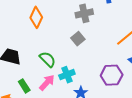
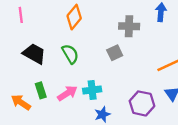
green semicircle: (48, 59) -> (70, 54), moved

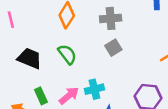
gray cross: (129, 26) -> (111, 18), moved

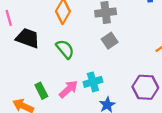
black trapezoid: (30, 58) -> (28, 38), moved

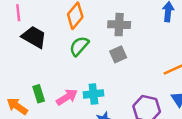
green semicircle: (65, 49) -> (79, 46), moved, turned -108

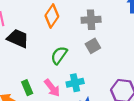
green semicircle: (79, 46) -> (59, 55), moved
pink arrow: (67, 97) -> (52, 88), turned 90

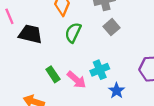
green semicircle: (59, 55) -> (73, 33), moved
green rectangle: (27, 88) -> (53, 74), moved

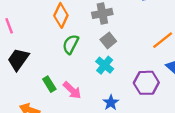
black trapezoid: (30, 34) -> (18, 59), moved, turned -70
cyan cross: (100, 70) -> (105, 65), moved, turned -30

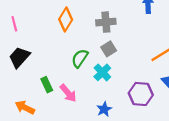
green semicircle: (71, 44) -> (80, 58), moved

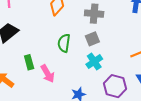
green semicircle: (80, 58) -> (64, 43), turned -36
cyan cross: (102, 72) -> (94, 62), moved

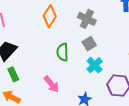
gray cross: (94, 14) -> (87, 19), turned 30
green rectangle: (29, 62) -> (13, 74), moved

